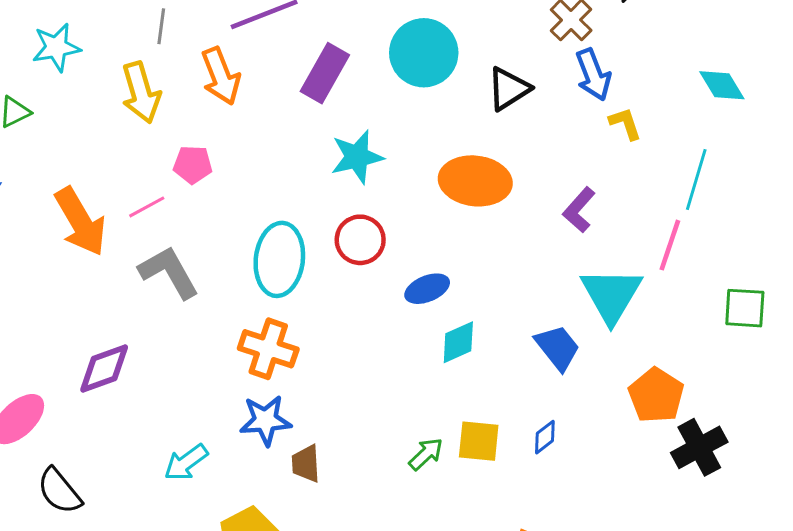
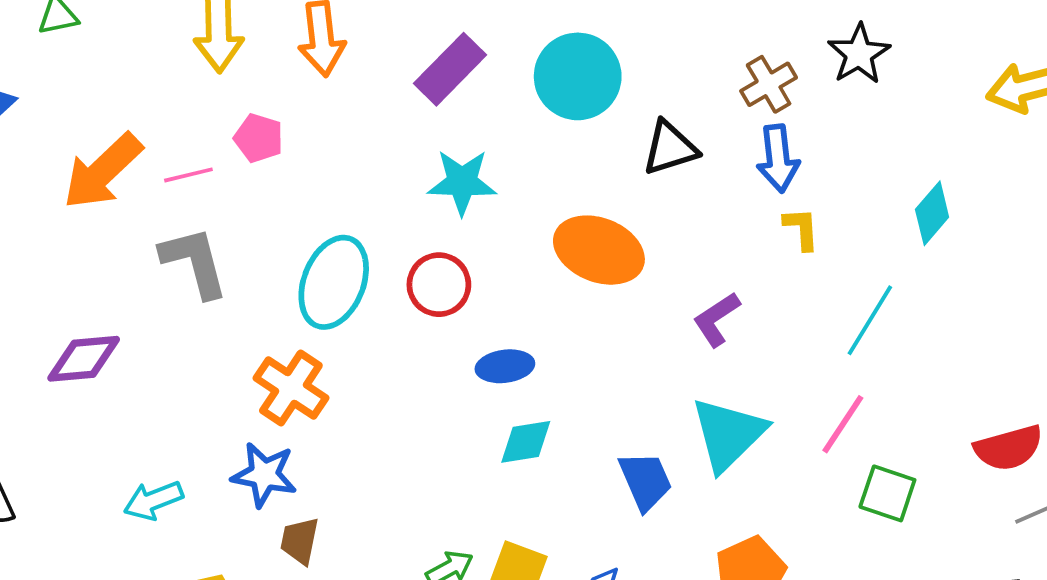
cyan diamond: (722, 85) -> (932, 213), turned 57
orange arrow: (80, 222) -> (103, 171), turned 62
pink line: (670, 245) -> (843, 424), moved

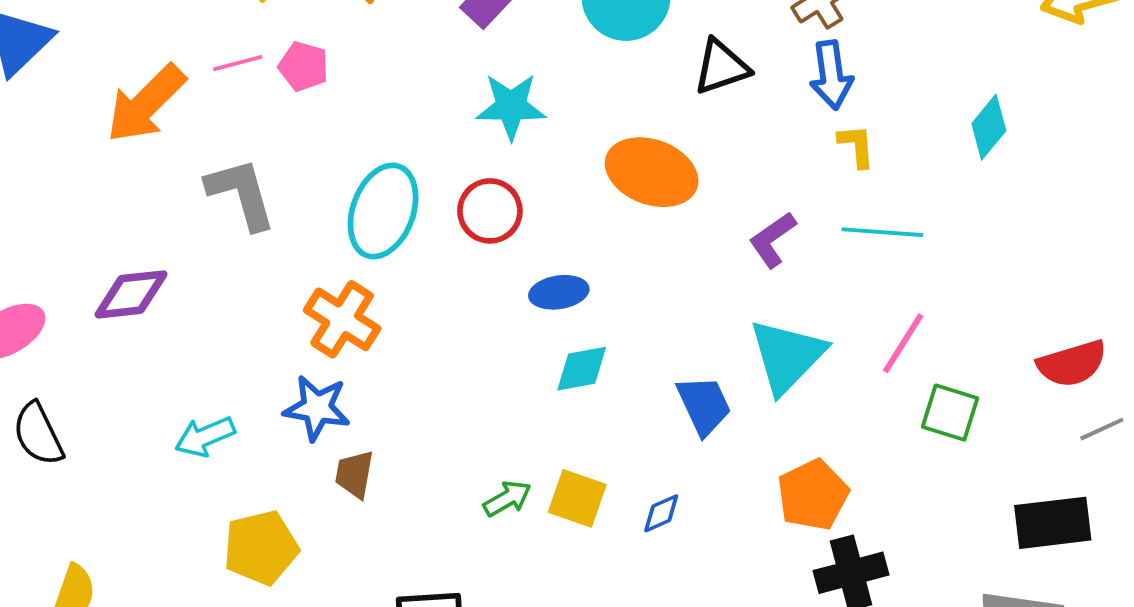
pink line: (188, 175) -> (238, 63), moved
cyan line: (870, 320) -> (882, 232), moved, turned 64

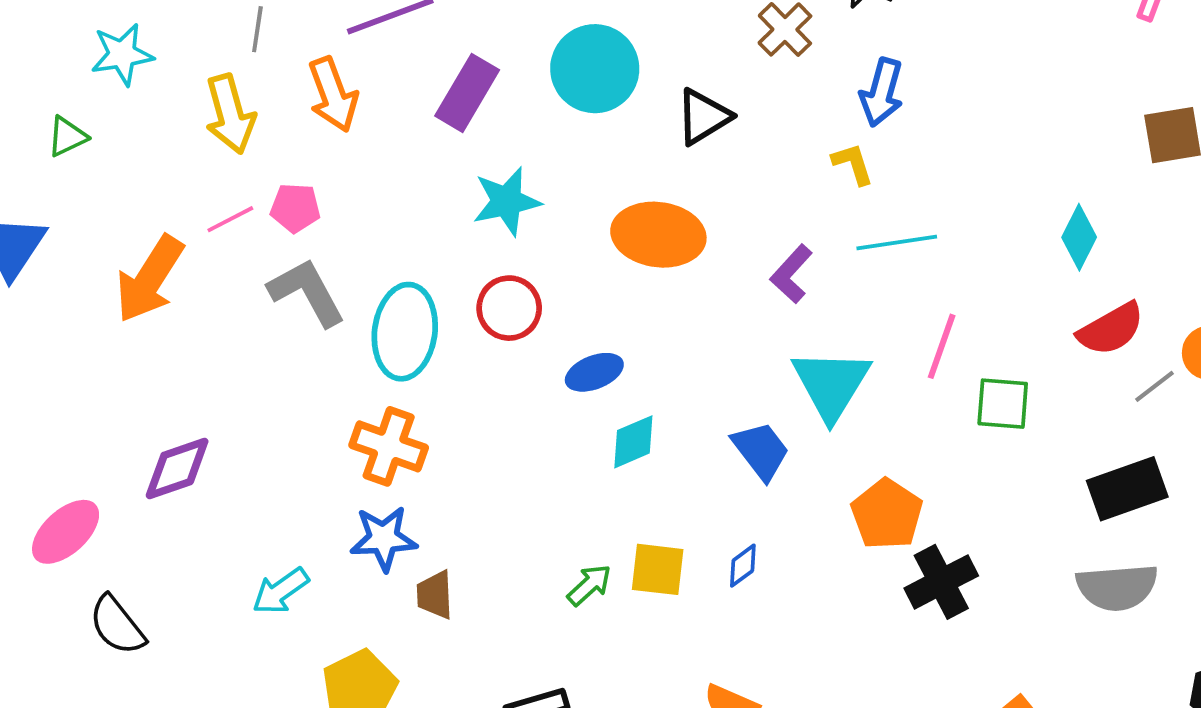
blue arrow: (831, 75) -> (882, 92), moved, turned 36
cyan diamond: (989, 127) -> (1079, 237), moved
gray L-shape: (241, 194) -> (307, 292), moved

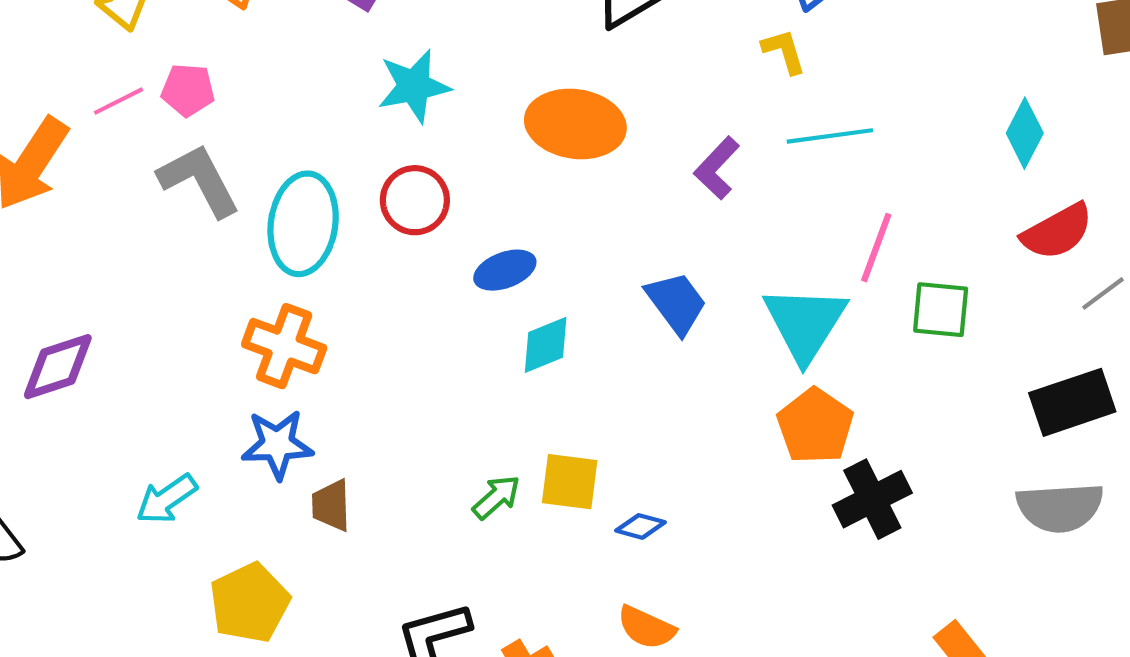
cyan triangle: (831, 384) -> (805, 323), moved
blue trapezoid: (761, 451) -> (676, 303), moved
blue diamond: (743, 566) -> (640, 526), moved, turned 51

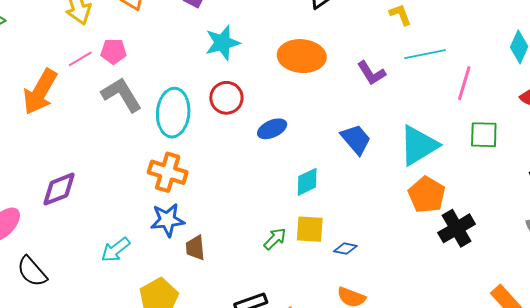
purple L-shape: (717, 168) -> (371, 73), turned -72
pink line: (876, 248) -> (464, 83), moved
cyan triangle: (805, 323) -> (419, 145), turned 30
cyan diamond: (546, 345) -> (307, 182), moved

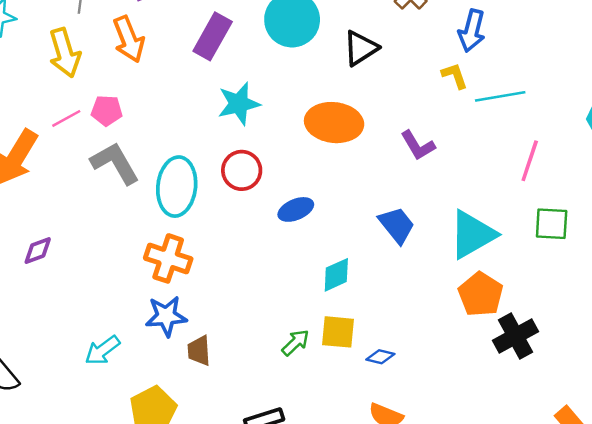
cyan line: (425, 54) -> (500, 96), moved
purple diamond: (59, 189) -> (38, 250), moved, size x0.7

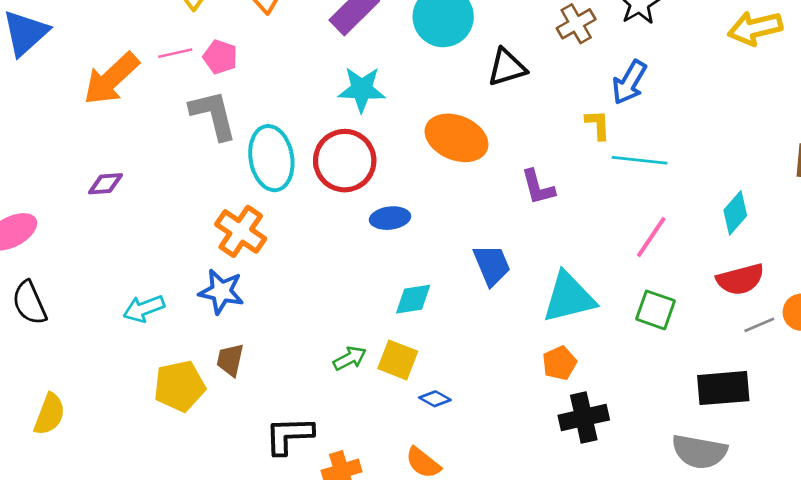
red circle: (242, 170) -> (345, 161), size x1.4
cyan ellipse: (177, 187) -> (271, 158), turned -32
orange pentagon: (481, 294) -> (559, 363), size x0.7
brown trapezoid: (199, 351) -> (230, 360), moved

